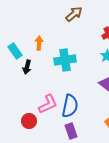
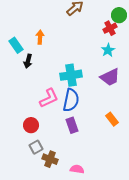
cyan cross: (65, 60) -> (71, 75), moved
red circle: (29, 121) -> (31, 125), moved

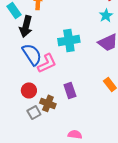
black arrow: (28, 61) -> (26, 26), size x1.5
blue semicircle: (71, 100) -> (32, 54), moved, turned -45
brown cross: (50, 159) -> (48, 103), moved

